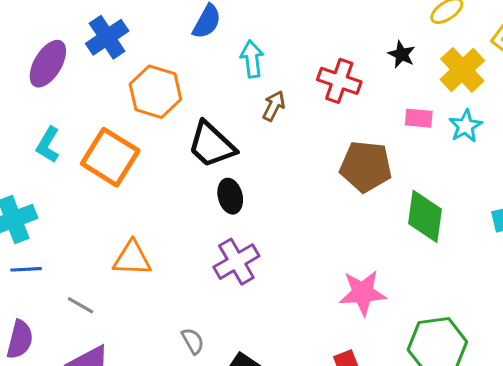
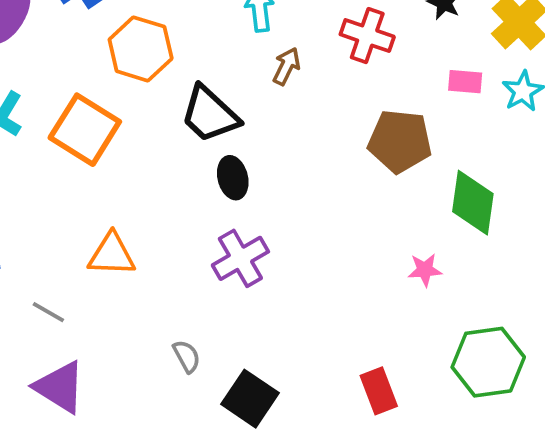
pink star: (363, 293) -> (425, 270), moved, size x0.6

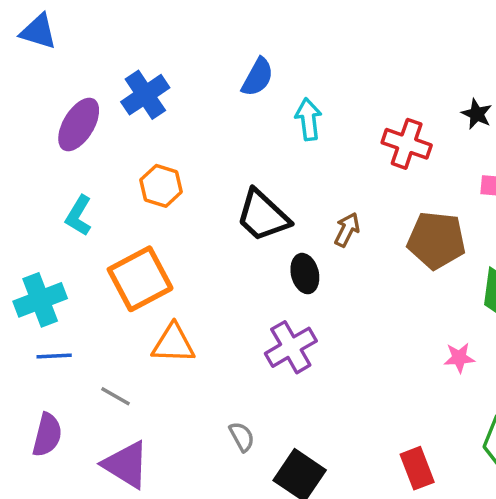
orange hexagon: (141, 49) -> (161, 186), moved, size x0.7
brown arrow: (287, 66) -> (347, 230), moved
orange square: (85, 130) -> (140, 279), moved, turned 30
black ellipse: (233, 178) -> (305, 274), moved

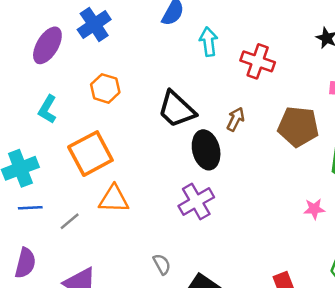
red cross: (407, 144) -> (258, 61), moved
black ellipse: (305, 274) -> (206, 150), size x1.4
gray line: (116, 396) -> (70, 221), moved, turned -70

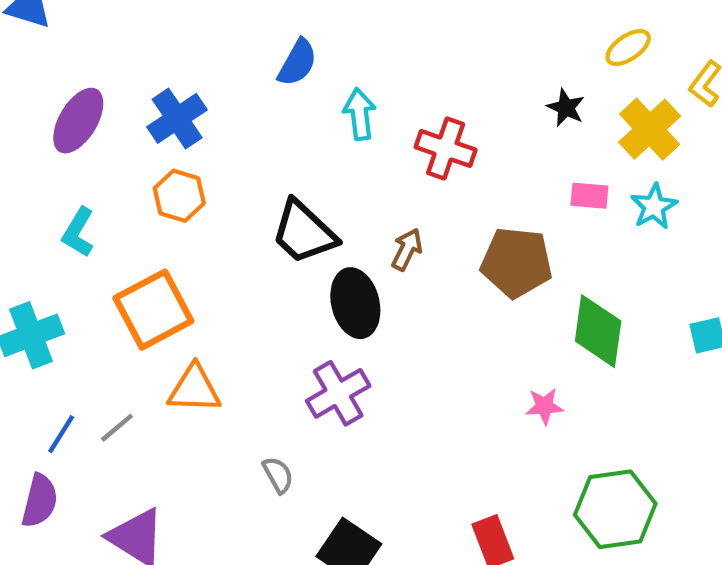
blue cross: (94, 24) -> (177, 118), moved
blue line: (30, 208) -> (61, 434), moved, turned -55
gray semicircle: (162, 264) -> (278, 475), moved

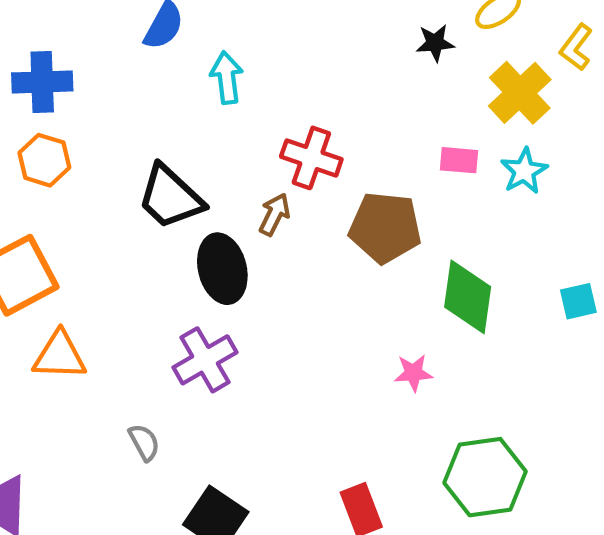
black star: (566, 108) -> (435, 43), moved, turned -30
blue cross: (177, 118) -> (42, 82), turned 32
red cross: (446, 148) -> (311, 158), moved

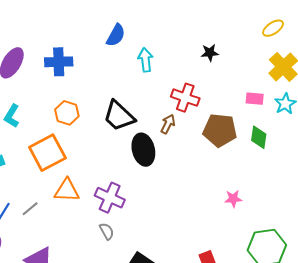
black star: (435, 43) -> (210, 53), moved
orange hexagon: (44, 160) -> (67, 113), moved
green diamond: (468, 297) -> (259, 137), moved, size x0.7
purple cross: (205, 360) -> (110, 198), moved, turned -36

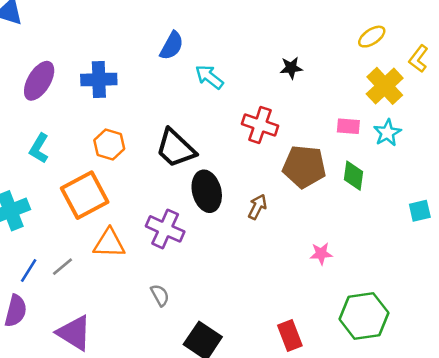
cyan arrow: (145, 60) -> (209, 77), turned -45
brown arrow: (168, 124) -> (257, 207), moved
purple cross: (110, 198) -> (165, 229), moved

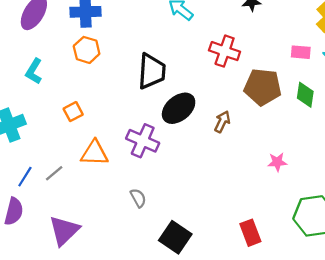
orange hexagon: (109, 144) -> (87, 50), moved
black trapezoid: (176, 148) -> (152, 71), turned -129
black ellipse: (207, 191) -> (179, 108), turned 64
orange square: (85, 195) -> (73, 112), size x0.5
purple triangle: (74, 333) -> (64, 230), turned 44

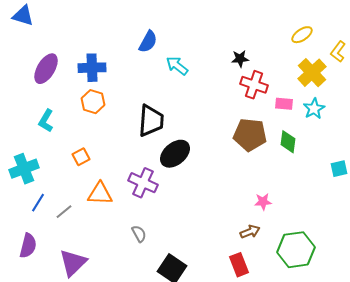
red cross: (225, 51) -> (254, 85), moved
brown arrow: (222, 122) -> (250, 232), moved, turned 42
blue line: (25, 177) -> (38, 203), moved

